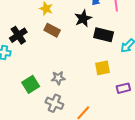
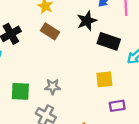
green square: (31, 84) -> (20, 91), turned 30
purple rectangle: (123, 88) -> (117, 106), moved

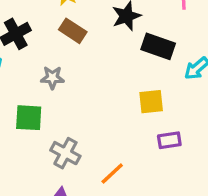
gray star: (53, 87) -> (52, 78), moved

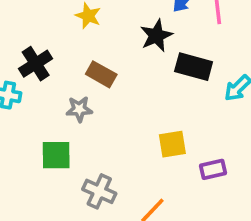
brown rectangle: (73, 31) -> (101, 74), moved
yellow square: (151, 102) -> (172, 144), moved

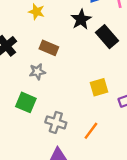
black rectangle: (194, 67) -> (107, 37), turned 40
green square: (56, 155) -> (26, 102), turned 30

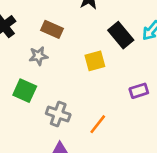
black rectangle: (107, 37) -> (121, 35), moved
yellow square: (99, 87) -> (95, 61), moved

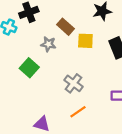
yellow square: (95, 61) -> (85, 41), moved
gray cross: (58, 114) -> (73, 83), moved

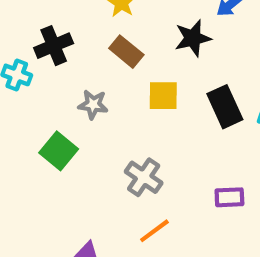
brown rectangle: (65, 27) -> (126, 52), moved

